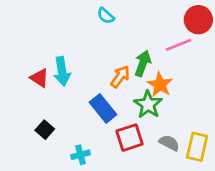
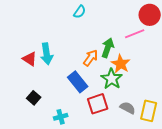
cyan semicircle: (106, 16) -> (80, 12), turned -96

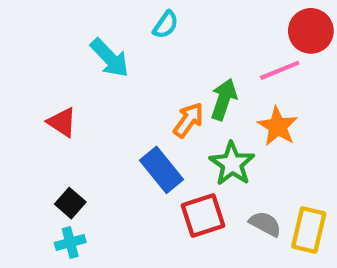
cyan arrow: (47, 54) -> (110, 58), moved, turned -35
orange star: (121, 64) -> (278, 126), moved
cyan cross: (61, 117) -> (70, 242), moved

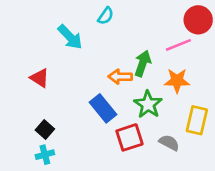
orange arrow: (188, 120) -> (120, 77), turned -125
orange star: (278, 126) -> (177, 81), turned -30
yellow rectangle: (309, 230) -> (197, 120), moved

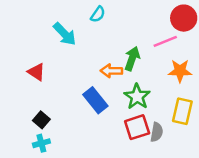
orange star: (177, 81) -> (180, 71), moved
red square: (129, 137) -> (137, 127), moved
gray semicircle: (169, 143) -> (157, 132), turned 72

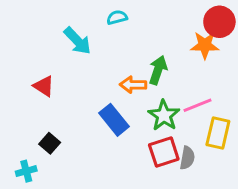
cyan semicircle: (98, 14) -> (117, 17), turned -140
pink line: (165, 41) -> (197, 105), moved
orange star: (180, 71) -> (205, 45), moved
cyan cross: (41, 143) -> (26, 171), moved

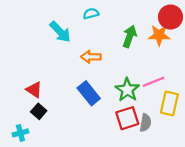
green arrow: (158, 70) -> (130, 36), moved
orange arrow: (133, 85) -> (91, 57), moved
red triangle: (44, 86) -> (34, 90), moved

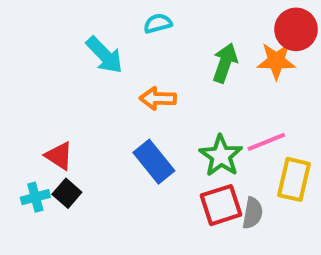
cyan cross: (20, 133) -> (35, 197), moved

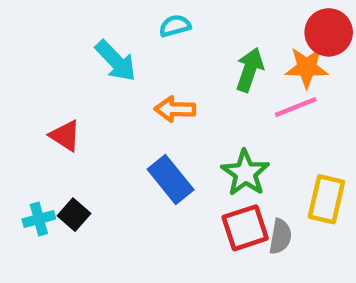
pink line: (266, 142) -> (296, 107), moved
red triangle: (59, 156) -> (65, 136), moved

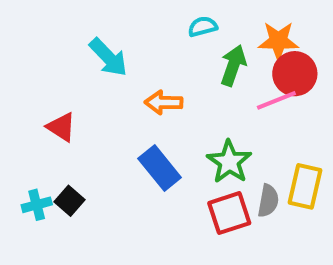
cyan semicircle: (175, 26) -> (203, 27), moved
red circle: (329, 32) -> (295, 74), moved
orange star: (307, 68) -> (278, 41), moved
gray semicircle: (280, 237) -> (268, 201), moved

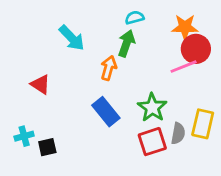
green arrow: (233, 66) -> (126, 43), moved
orange arrow: (164, 102) -> (109, 68), turned 105
black square: (69, 201) -> (47, 147), moved, turned 36

